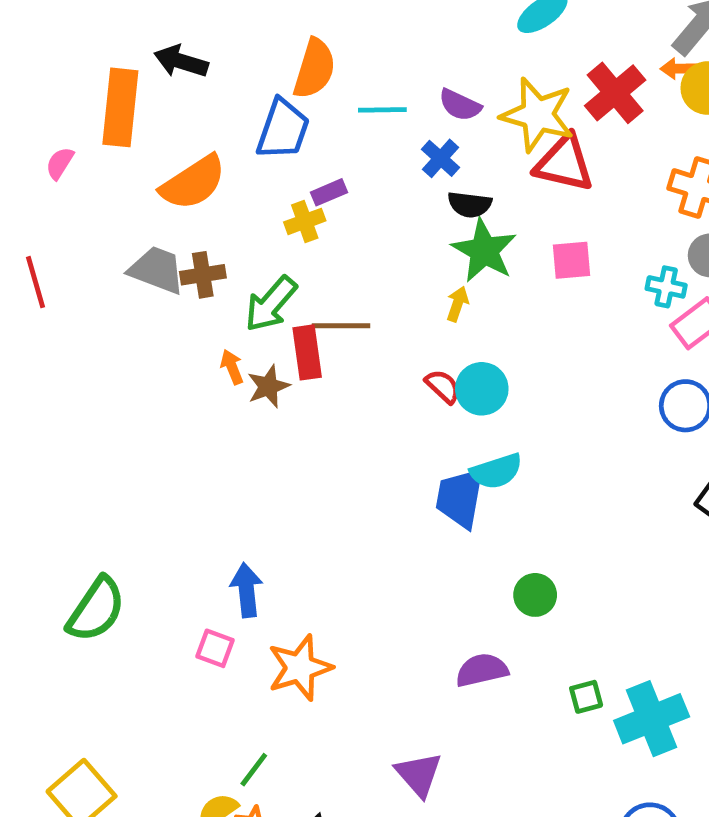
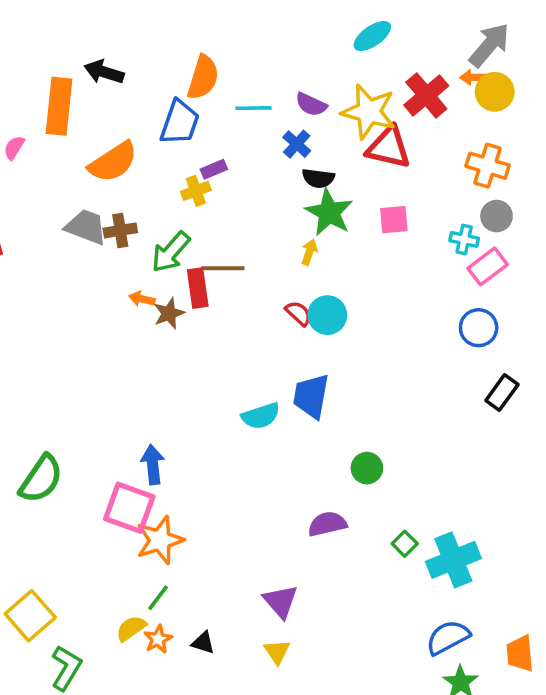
orange arrow: (232, 367) -> (142, 299), turned -55
cyan semicircle: (496, 471) -> (261, 416), moved
pink square: (215, 648) -> (129, 508), size x1.8
orange star: (300, 668) -> (160, 540), moved
green square: (586, 697) -> (405, 544), turned -30

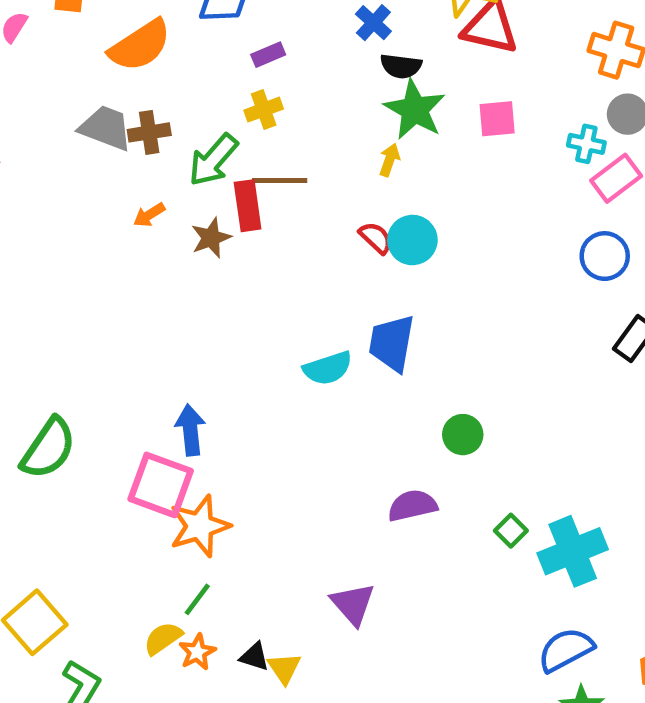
yellow cross: (196, 191) -> (264, 110), moved
orange arrow: (142, 299) -> (149, 215), moved, turned -45
yellow triangle: (277, 652) -> (284, 668), moved

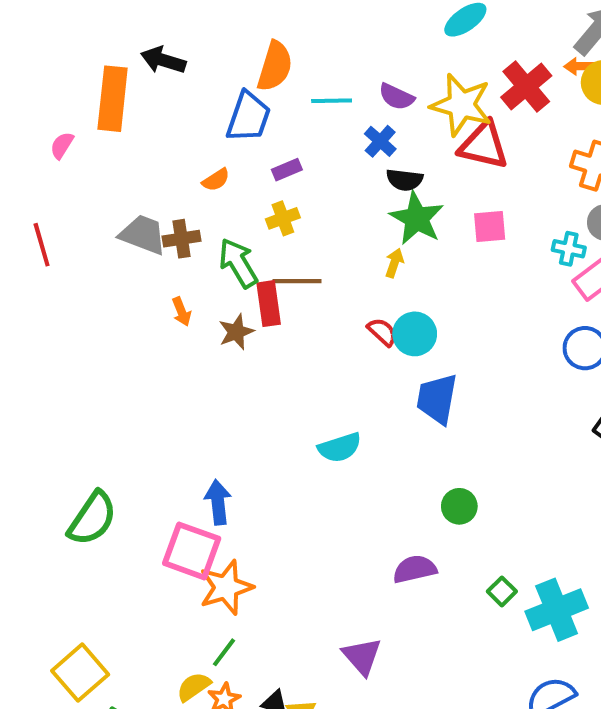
orange semicircle: (140, 45) -> (216, 180), moved, size x0.5
green arrow: (213, 160) -> (238, 263), turned 108
orange arrow: (149, 215) -> (181, 312), turned -80
blue trapezoid: (392, 343) -> (437, 399), moved

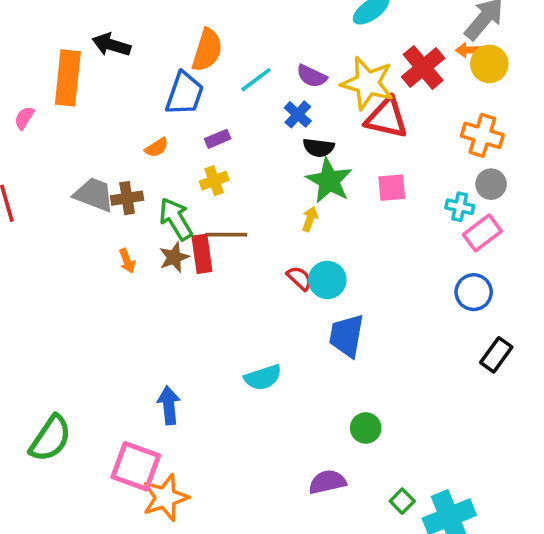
cyan line: (332, 101) -> (256, 80), turned -36
brown star: (236, 332) -> (174, 257), moved
blue arrow: (218, 502) -> (169, 405), moved

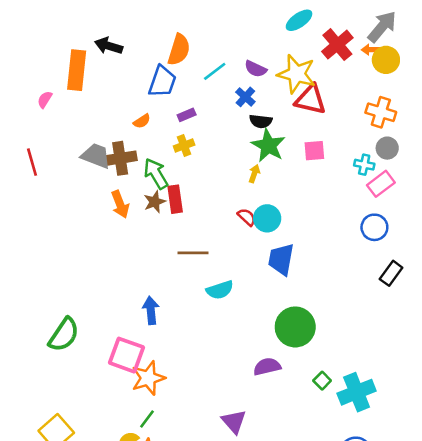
red cross: (423, 67) -> (337, 45), moved
brown cross: (127, 198) -> (120, 158), size x1.4
brown line: (226, 235) -> (193, 253), moved
orange arrow: (127, 261) -> (120, 204), size x1.5
green circle: (366, 428) -> (295, 327), size x1.8

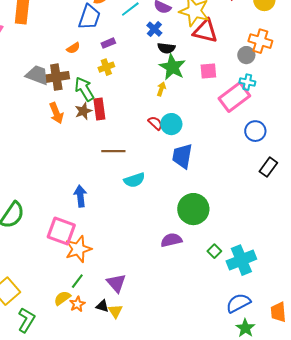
gray circle: (387, 148) -> (246, 55), moved
pink rectangle: (381, 184) -> (234, 97), moved, size x1.4
purple triangle: (234, 422) -> (116, 283), moved

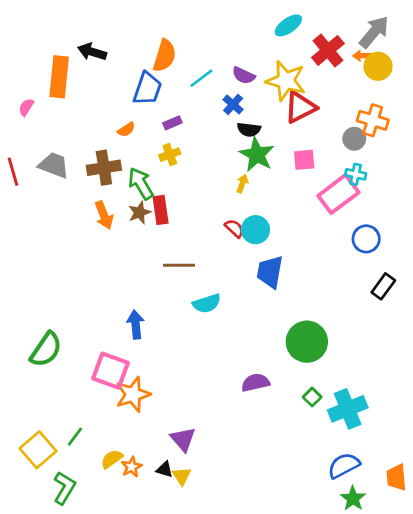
red triangle: (205, 31) -> (300, 107), turned -40
gray trapezoid: (37, 75) -> (54, 165), moved
green circle: (193, 209) -> (307, 342), moved
green line: (77, 281) -> (75, 437), moved

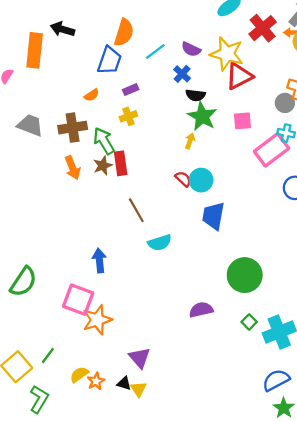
brown line: (179, 265) -> (136, 210), turned 60

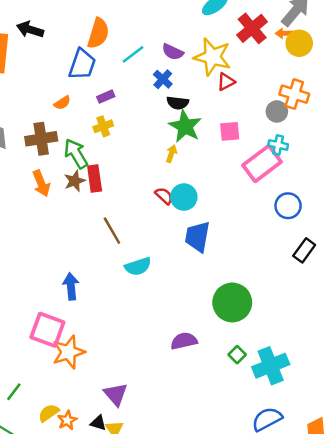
red triangle: (239, 76) -> (226, 82), size x0.6

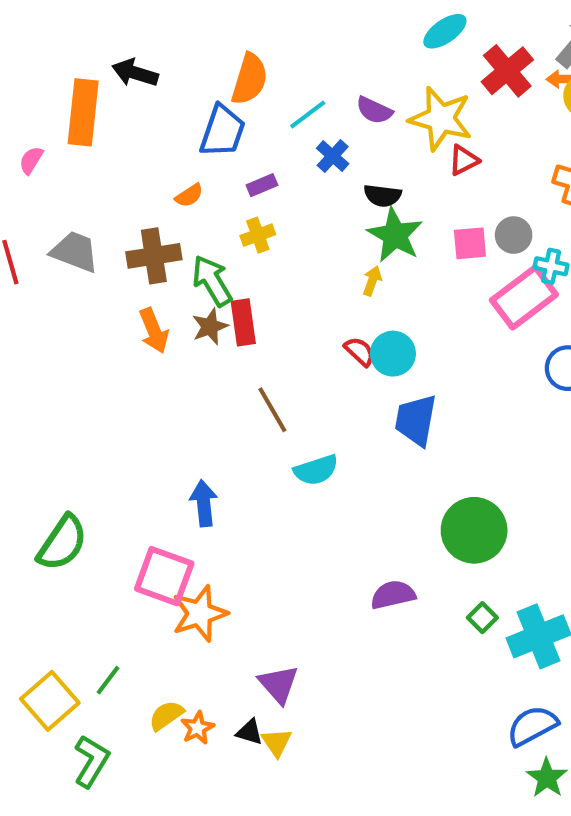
blue cross: (163, 79) -> (333, 156), moved
gray circle: (277, 111) -> (514, 235), moved

